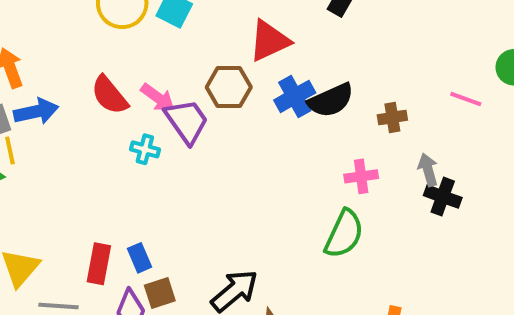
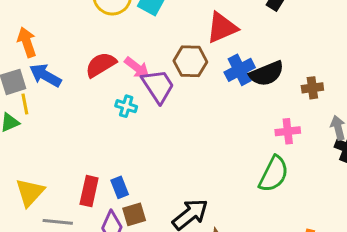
red semicircle: (109, 95) -> (101, 65), turned 96
blue arrow: (36, 112) -> (45, 75), turned -140

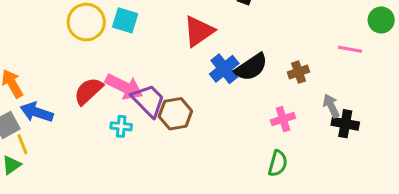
brown hexagon: (190, 61) -> (175, 114), moved
pink arrow: (137, 68) -> (124, 87), size x1.4
green semicircle: (274, 174) -> (278, 163), size x0.7

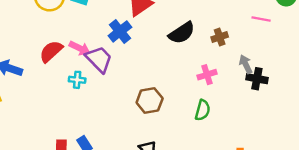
blue cross: (224, 69) -> (120, 31), moved
pink arrow: (124, 87) -> (80, 48), size x0.7
brown hexagon: (175, 114) -> (150, 101), moved

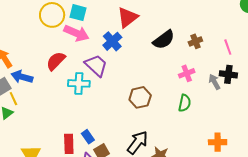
pink line: (261, 19) -> (228, 47), moved, turned 63
pink arrow: (80, 48) -> (76, 33), moved, size x1.4
gray arrow: (246, 64) -> (214, 82), moved
cyan cross: (77, 80) -> (79, 83), size x1.5

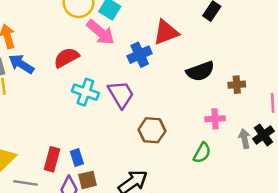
purple trapezoid: (96, 65) -> (121, 94), moved
black cross: (228, 74) -> (264, 135), turned 30

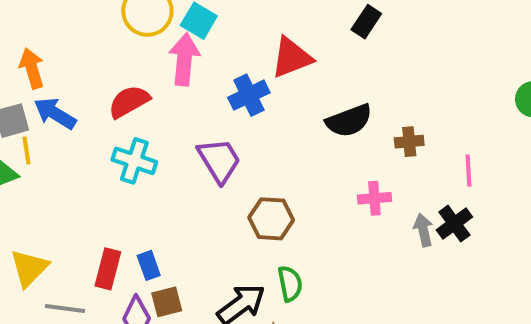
pink arrow: (101, 32) -> (184, 59), turned -124
cyan cross: (85, 92) -> (134, 161), moved
green semicircle: (202, 153) -> (290, 284), moved, turned -40

